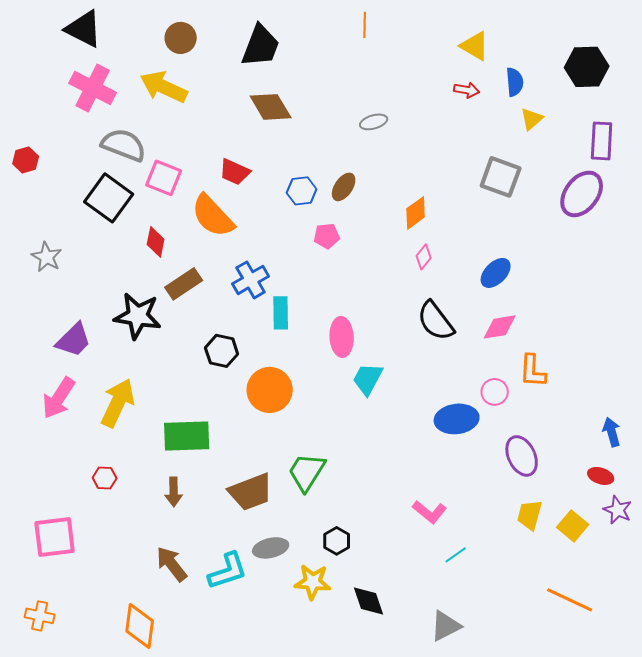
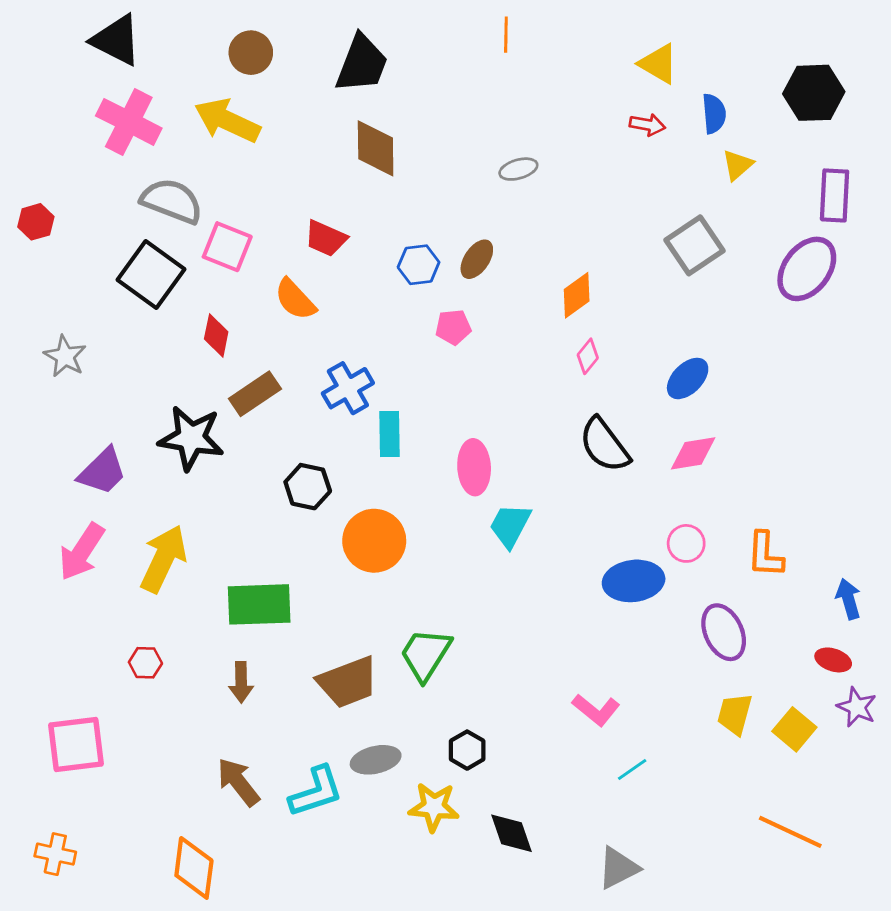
brown diamond: (271, 107) -> (376, 148), turned 30
gray square: (501, 177) -> (695, 245), turned 36
orange semicircle: (213, 216) -> (295, 299), size x0.7
orange L-shape: (533, 371) -> (765, 555), moved

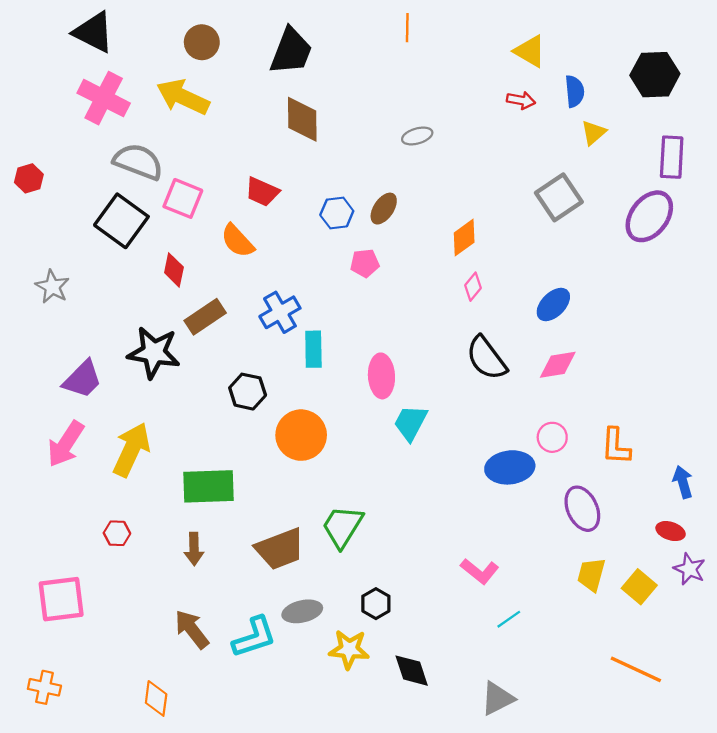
orange diamond: (194, 868) -> (156, 698), size x0.7

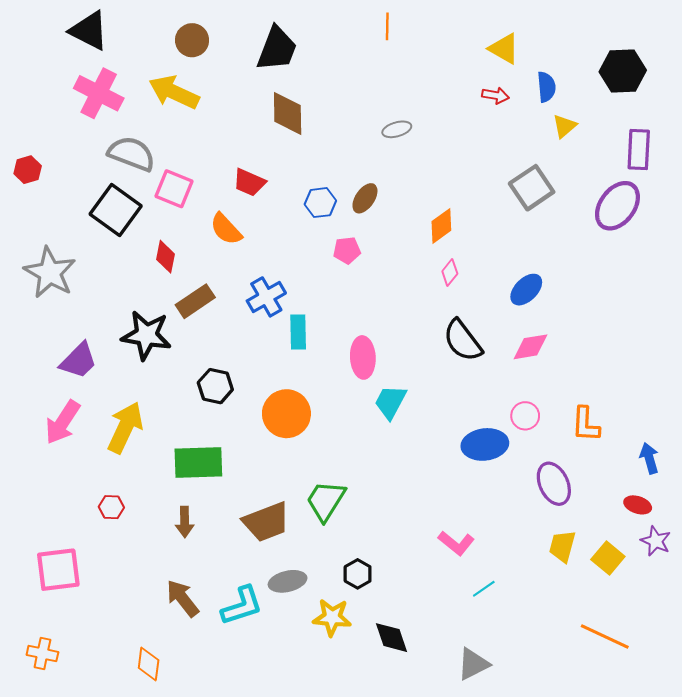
gray star: (52, 287) -> (50, 273), size x1.6
black hexagon: (248, 392) -> (215, 386), moved

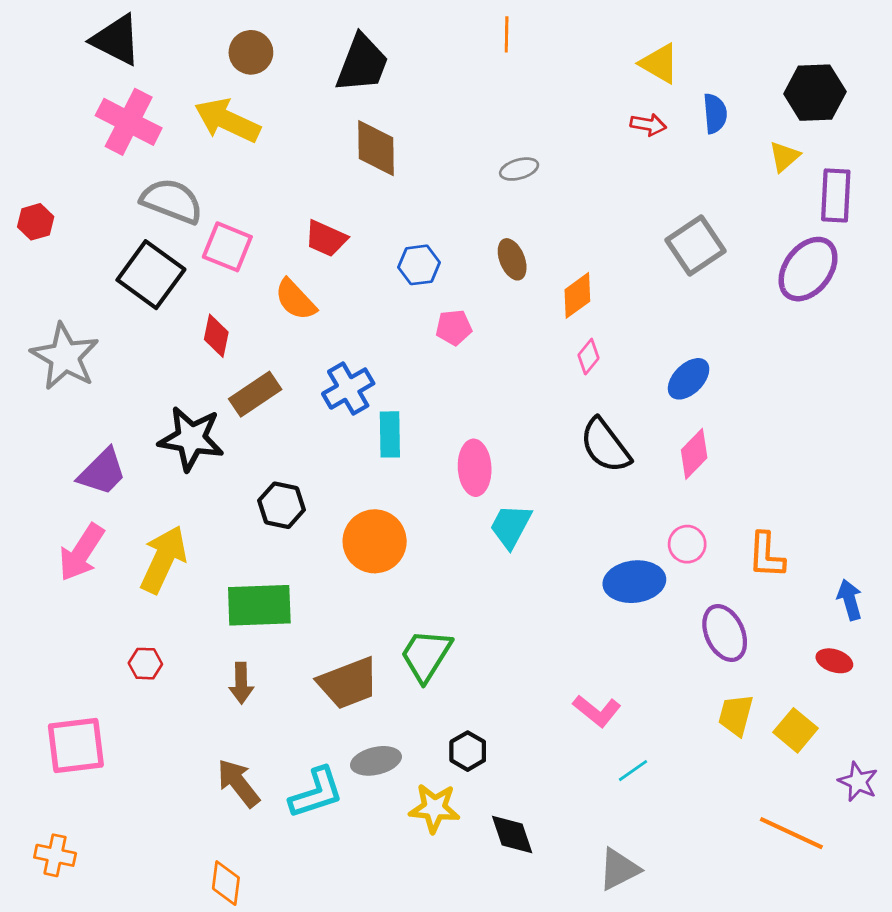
yellow triangle: (564, 126) -> (784, 157), moved
brown ellipse: (365, 198) -> (512, 259), moved, turned -56
pink diamond: (530, 347) -> (694, 454), turned -36
purple star: (656, 541) -> (858, 782), moved
orange diamond: (149, 664) -> (226, 883), moved

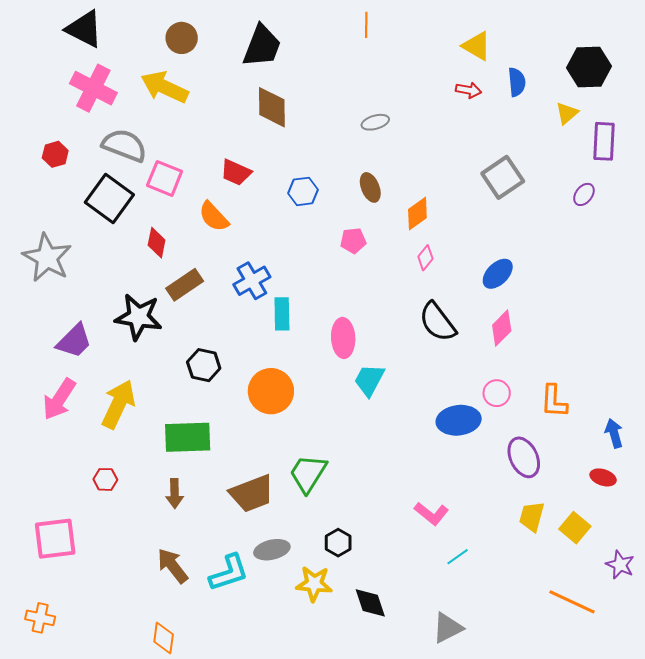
red hexagon: (36, 222) -> (55, 154), moved
purple ellipse: (808, 269) -> (584, 194), size x0.5
pink pentagon: (454, 327) -> (353, 241), moved

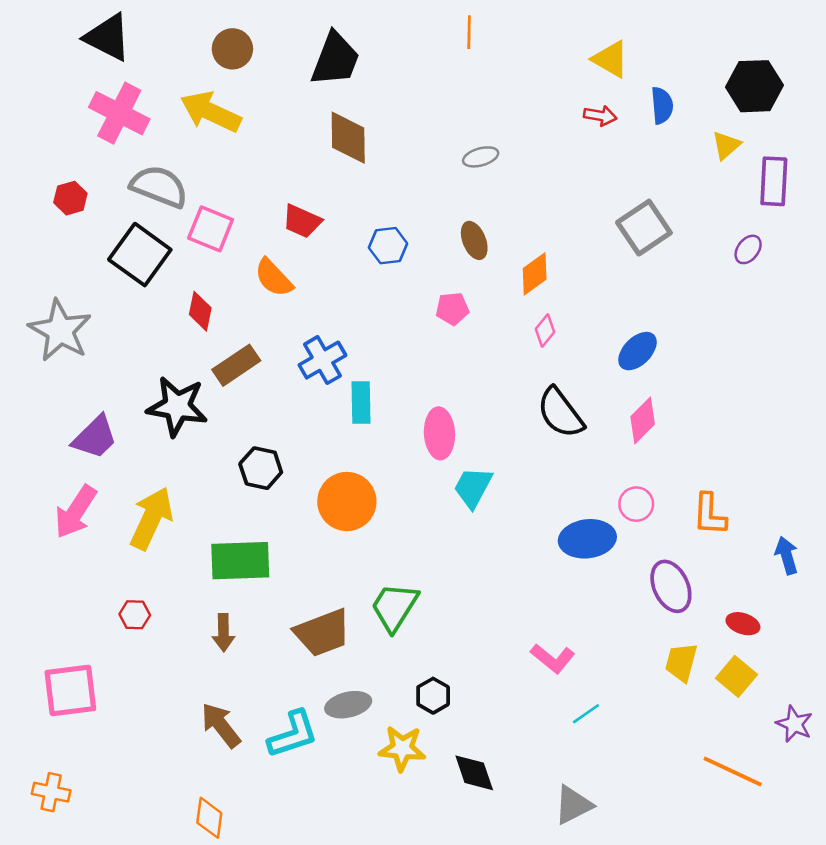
red ellipse: (603, 477) -> (743, 624), moved

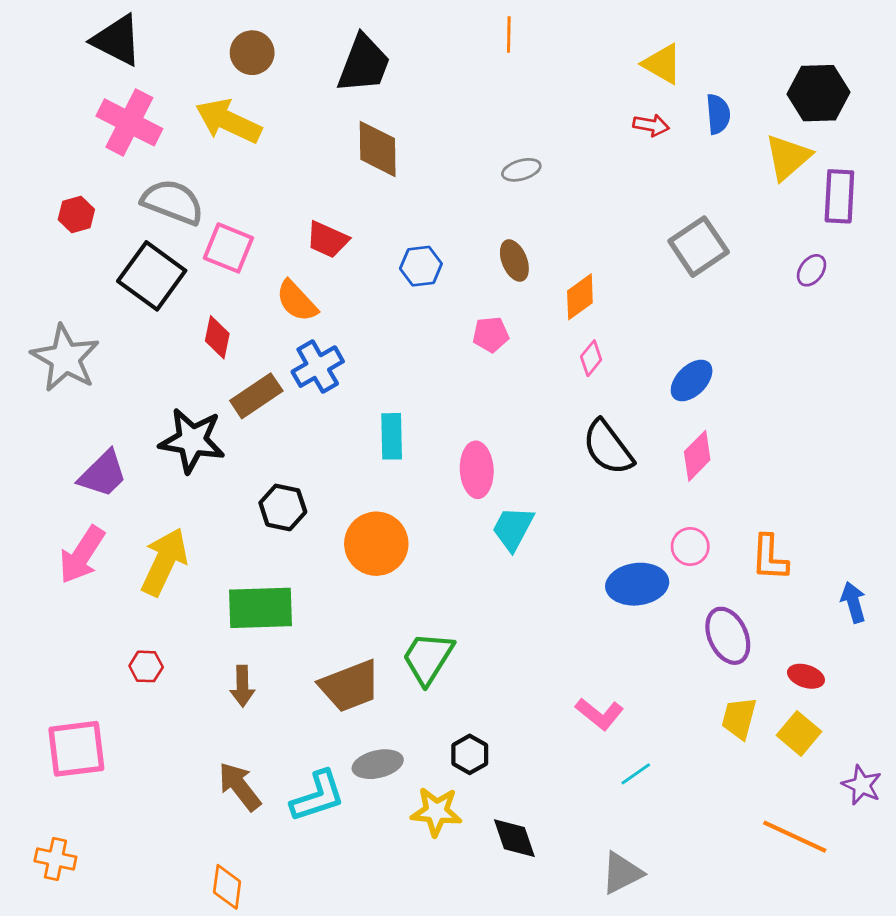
yellow triangle: (726, 145) -> (788, 157), size x1.5
blue cross: (322, 360) -> (318, 367), moved

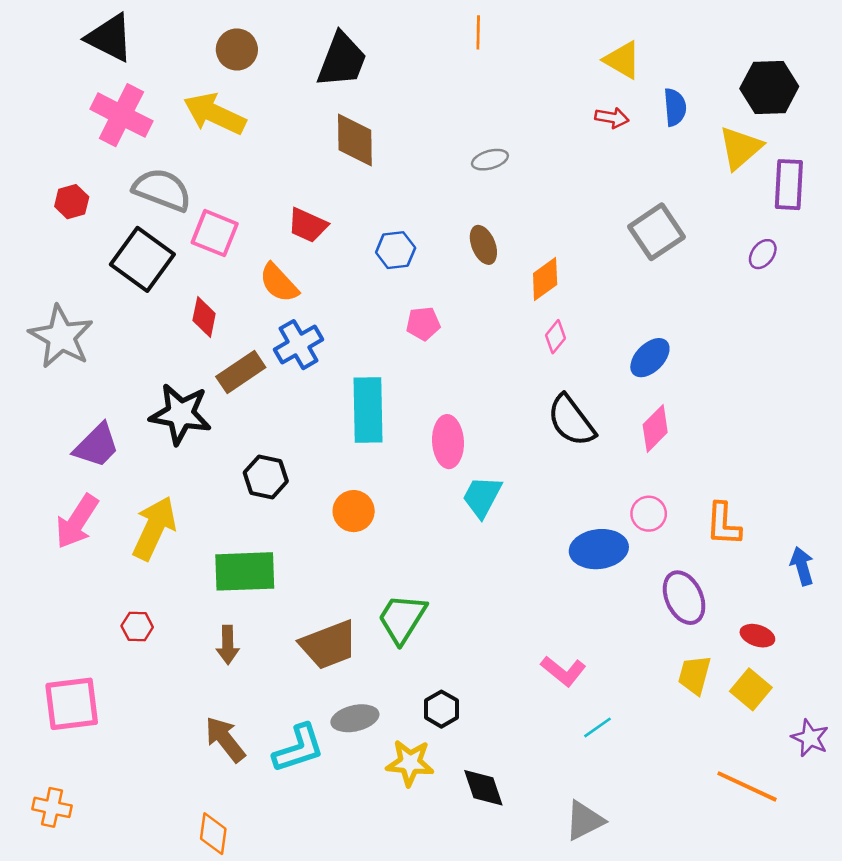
pink pentagon: (491, 334) -> (423, 324), moved
cyan rectangle: (392, 436) -> (368, 410), size x1.5
orange circle: (376, 544) -> (354, 511), size x0.7

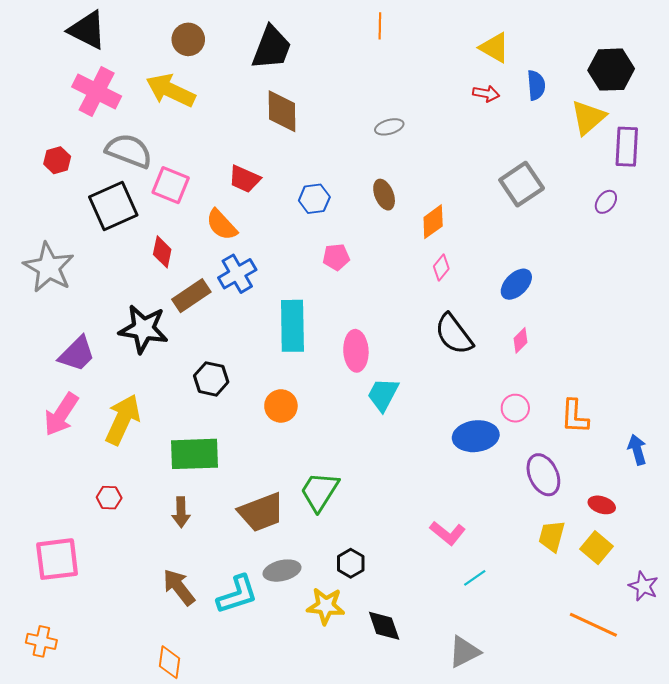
black square: (142, 259) -> (113, 206), turned 30
pink diamond: (655, 428) -> (521, 340), size x0.7

